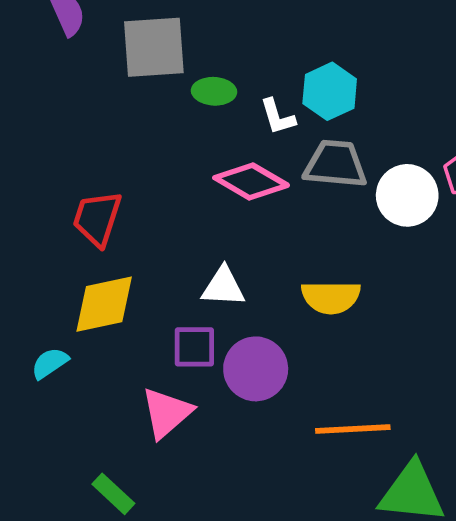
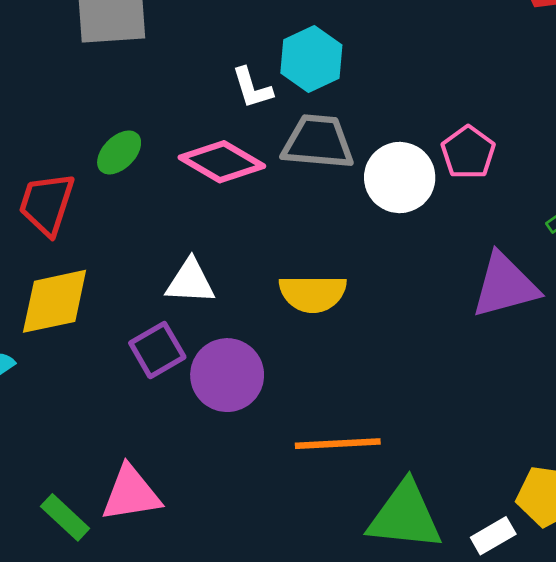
green ellipse: (214, 91) -> (119, 152), moved, turned -48
purple square: (194, 347) -> (157, 350), turned -30
pink triangle: (167, 413) -> (131, 494), moved, turned 32

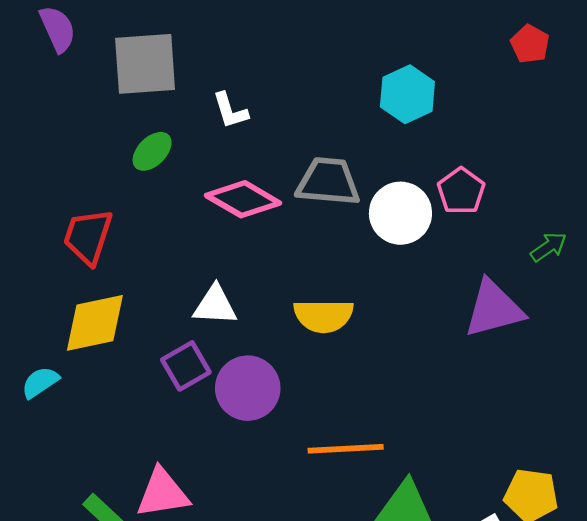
cyan hexagon: (311, 59) -> (407, 94), moved
white L-shape: (252, 88) -> (230, 111), moved
green ellipse: (119, 152) -> (152, 151), moved

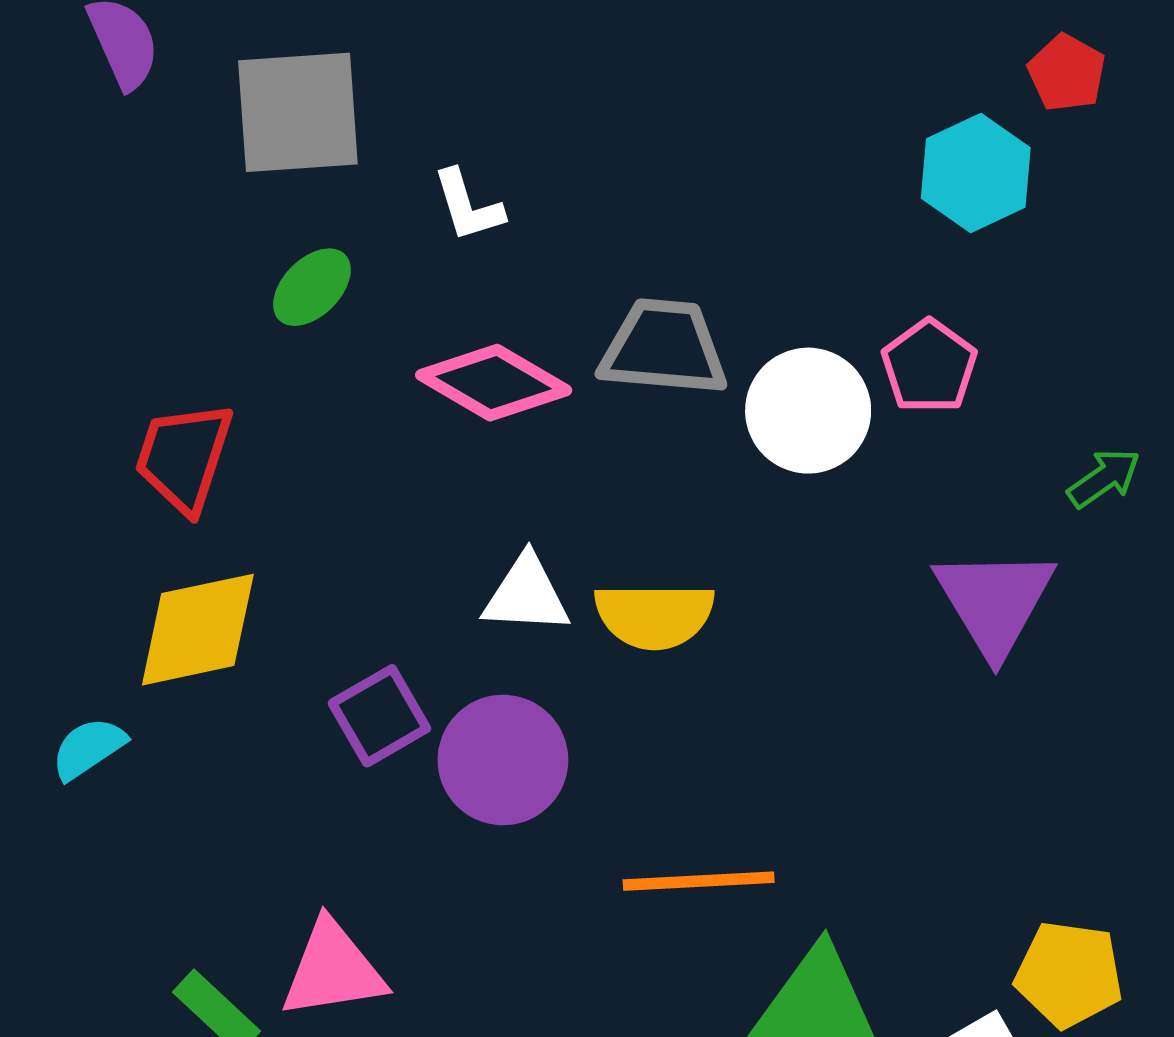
cyan hexagon: (407, 94) -> (976, 173), moved
white triangle: (215, 305) -> (526, 595), moved
purple triangle: (494, 309) -> (994, 602), turned -46

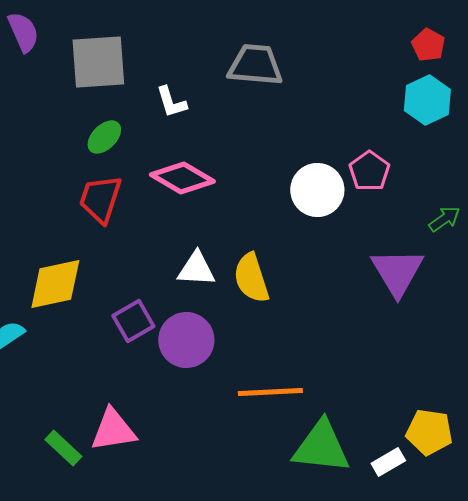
cyan hexagon: (976, 173) -> (427, 100), moved
gray trapezoid: (664, 348) -> (255, 65), moved
red trapezoid: (184, 457) -> (100, 199), moved
yellow semicircle: (654, 616) -> (251, 278), turned 72

